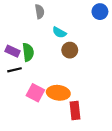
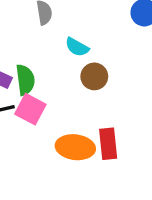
pink square: (35, 93) -> (30, 109), moved
red rectangle: (75, 110) -> (108, 144), moved

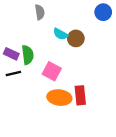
brown circle: (94, 76) -> (76, 38), moved
pink square: (30, 109) -> (52, 71), moved

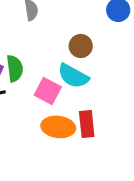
cyan semicircle: (61, 34) -> (73, 76), moved, size x1.5

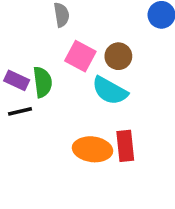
pink square: (48, 91) -> (80, 56), moved

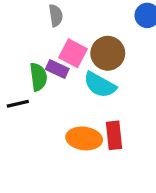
brown circle: (118, 56) -> (108, 53), size x1.4
purple rectangle: (17, 80) -> (57, 69), moved

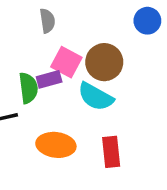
purple rectangle: (57, 69) -> (49, 79), turned -40
orange ellipse: (84, 138) -> (56, 145), moved

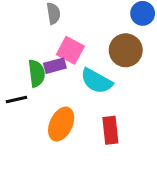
brown circle: (104, 62) -> (126, 50), moved
orange ellipse: (56, 145) -> (61, 124), turned -72

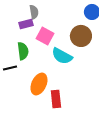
purple rectangle: (55, 66) -> (26, 24), moved
red rectangle: (110, 130) -> (56, 99), moved

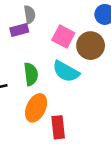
pink square: (45, 36) -> (63, 36), moved
green semicircle: (23, 51) -> (31, 74), moved

